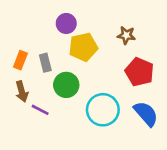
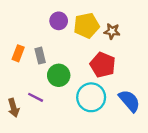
yellow pentagon: (83, 47) -> (86, 25), moved
red pentagon: (139, 72) -> (103, 65), moved
brown arrow: (22, 91) -> (13, 108), moved

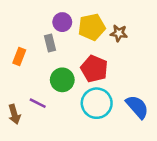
gray rectangle: (40, 56) -> (50, 43), moved
red pentagon: (103, 65) -> (94, 69), moved

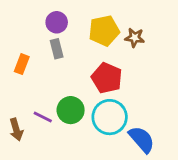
purple circle: (62, 22) -> (57, 22), moved
green circle: (62, 80) -> (71, 110), moved
blue semicircle: (137, 107) -> (142, 139), moved

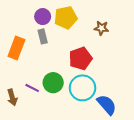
yellow pentagon: (104, 31) -> (66, 18), moved
orange rectangle: (22, 64) -> (16, 48), size x1.5
red pentagon: (107, 78) -> (80, 59), turned 30

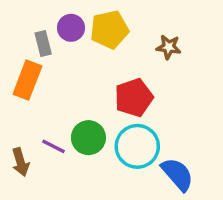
gray rectangle: (43, 36) -> (43, 43), moved

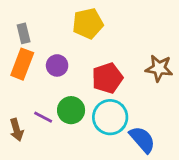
purple circle: (71, 28) -> (57, 65), moved
gray rectangle: (43, 43) -> (24, 33), moved
brown star: (169, 47) -> (159, 68), moved, size x1.4

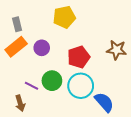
orange rectangle: (22, 64) -> (16, 47), turned 30
brown arrow: (17, 130) -> (20, 103), moved

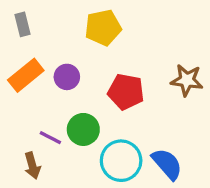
gray rectangle: (17, 24) -> (23, 24), moved
red pentagon: (79, 57) -> (126, 92), turned 30
cyan circle: (81, 86) -> (121, 161), moved

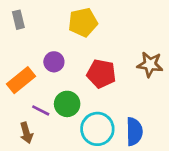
orange rectangle: (26, 75) -> (21, 80), moved
blue semicircle: (167, 164) -> (134, 132), turned 40

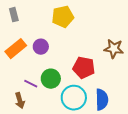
red pentagon: (101, 74) -> (84, 68), moved
orange rectangle: (21, 80) -> (16, 49), moved

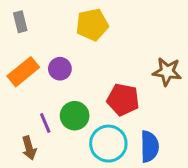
purple line: (31, 84) -> (45, 123), turned 40

